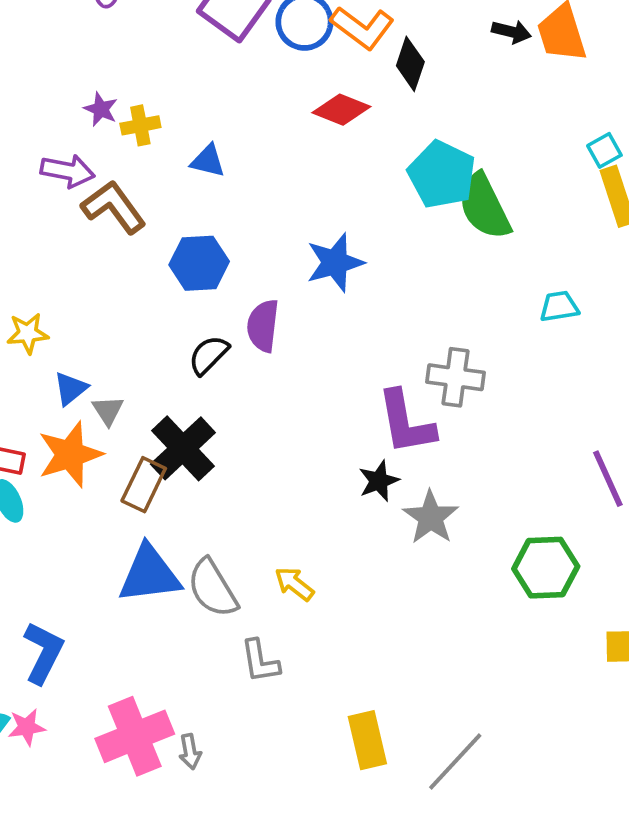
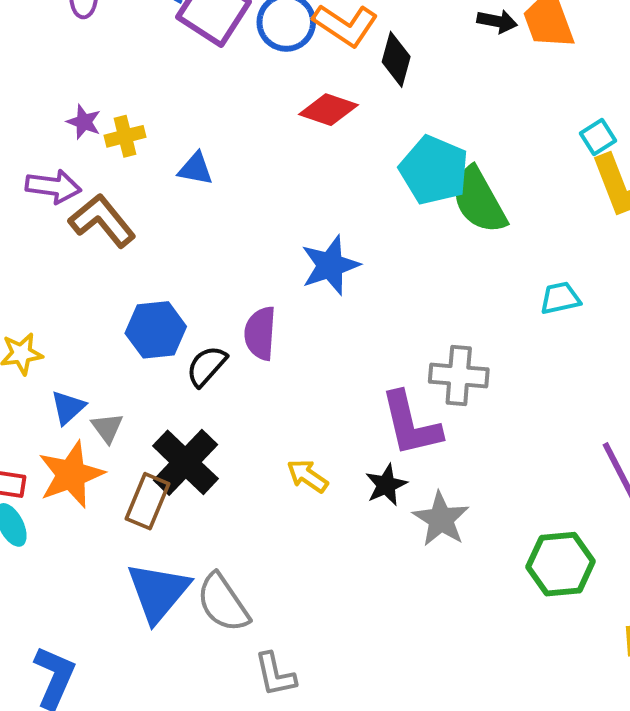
blue hexagon: (199, 263) -> (156, 330), moved
blue triangle: (149, 574) -> (158, 592), turned -40
yellow arrow: (294, 584) -> (308, 476), moved

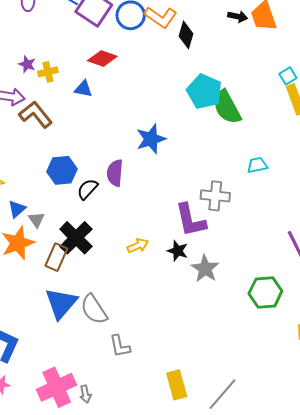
red diamond: (328, 110) -> (102, 58), moved
cyan trapezoid: (560, 298) -> (257, 165), moved
yellow arrow: (308, 476) -> (138, 246), turned 120
black star: (386, 485) -> (178, 251), turned -30

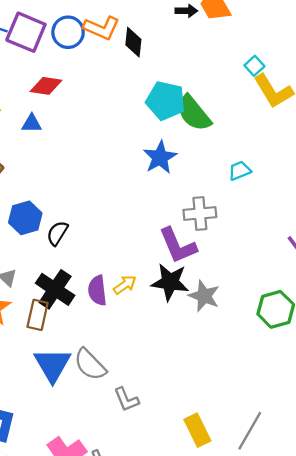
blue star: (151, 139) -> (160, 157), moved
purple semicircle: (115, 173) -> (97, 290), moved
black star: (178, 251) -> (170, 282), size x1.6

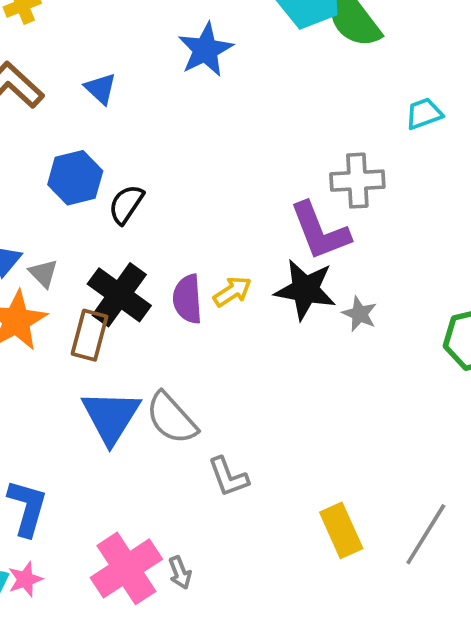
blue triangle: (32, 124) -> (101, 89), moved, turned 40
blue star: (160, 157) -> (205, 50), moved
gray star: (204, 296) -> (360, 314), size x0.7

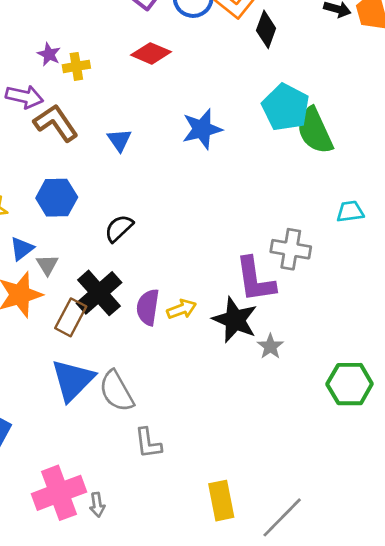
blue hexagon: (75, 178) -> (57, 198), moved

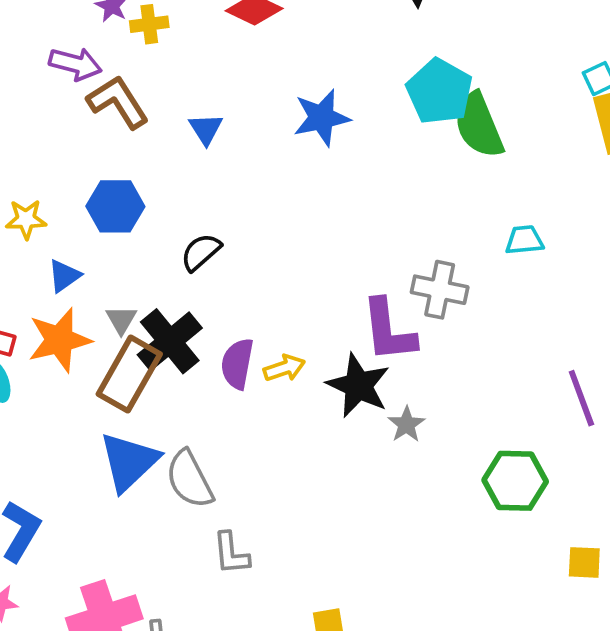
gray triangle: (47, 265) -> (121, 320), moved
brown rectangle: (71, 317) -> (129, 374), size x1.4

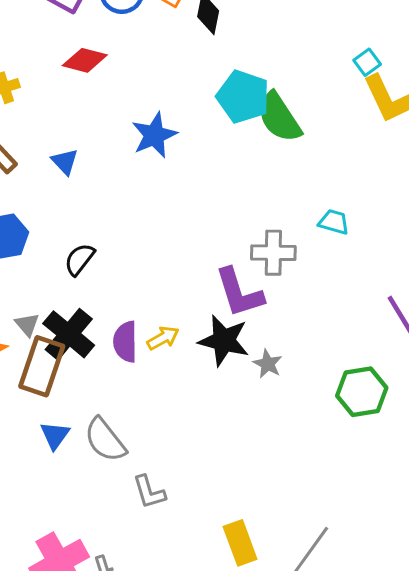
cyan trapezoid: (524, 240) -> (334, 222), moved, turned 32
blue triangle: (129, 462) -> (55, 435), size x0.6

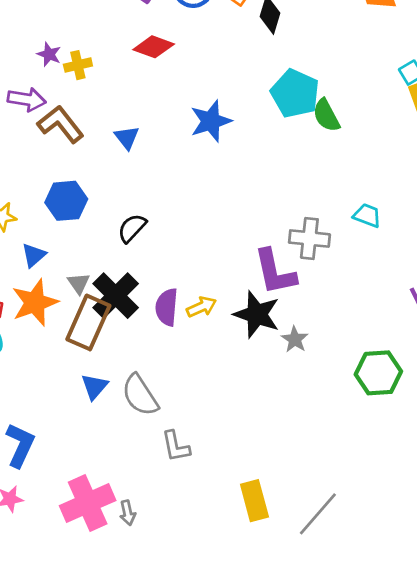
green semicircle: (279, 117) -> (326, 115), size x0.7

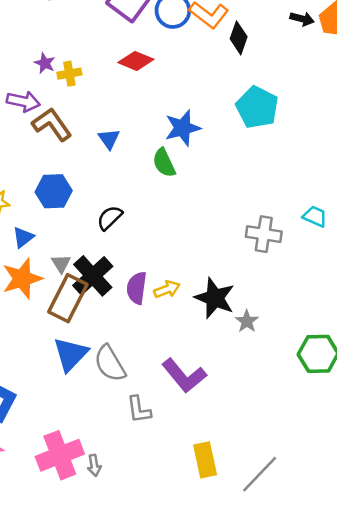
green semicircle: (326, 115) -> (164, 163), moved
purple L-shape: (275, 272) -> (184, 376), moved, turned -30
blue triangle: (94, 387) -> (71, 354), size x1.5

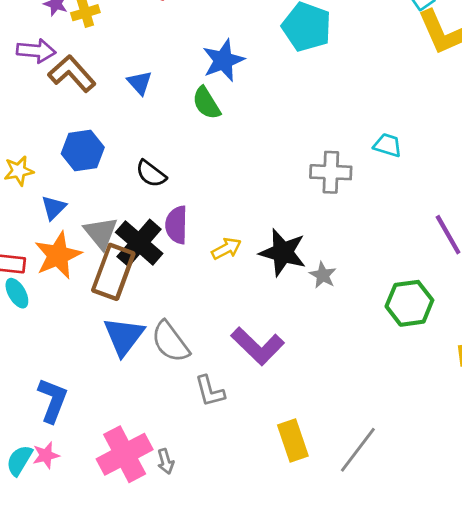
black semicircle: (110, 218) -> (151, 174), turned -92
gray triangle: (61, 264) -> (101, 233), size x1.5
purple semicircle: (137, 288) -> (176, 225), moved

